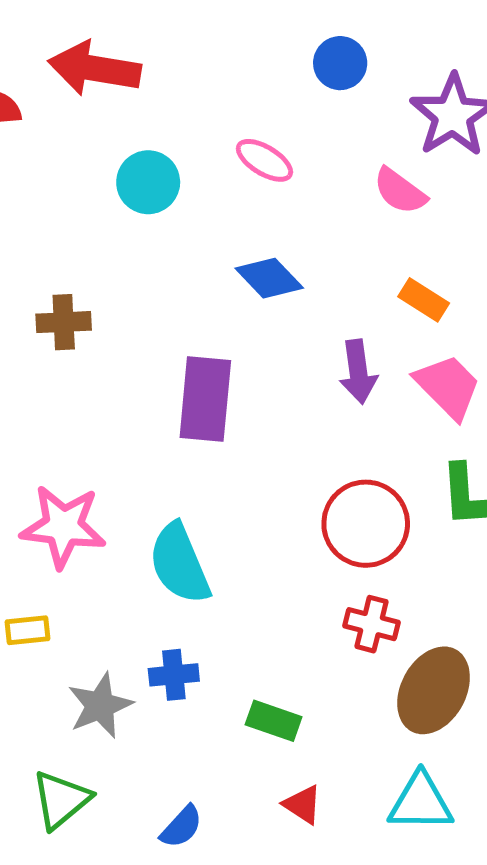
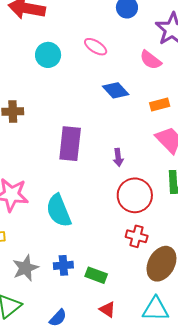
blue diamond: (269, 278) -> (116, 90), moved
orange rectangle: (424, 300) -> (160, 104), turned -48
purple arrow: (358, 372) -> (118, 157), moved, size x0.7
blue cross: (174, 675) -> (63, 265), moved

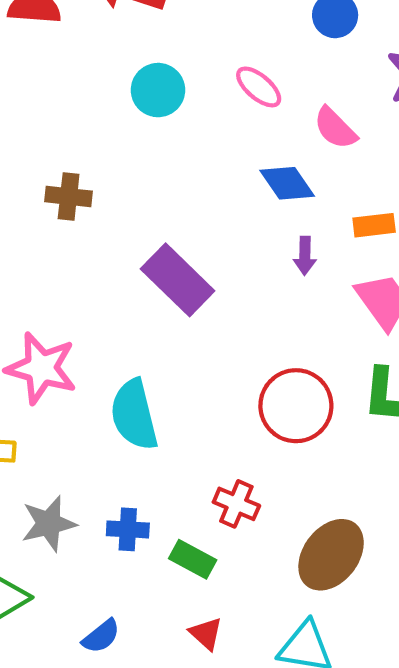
pink semicircle: (151, 60) -> (335, 128), moved
purple rectangle: (70, 144) -> (178, 280), turned -60
purple arrow: (118, 157) -> (305, 256), moved
red cross: (137, 236) -> (236, 504), moved

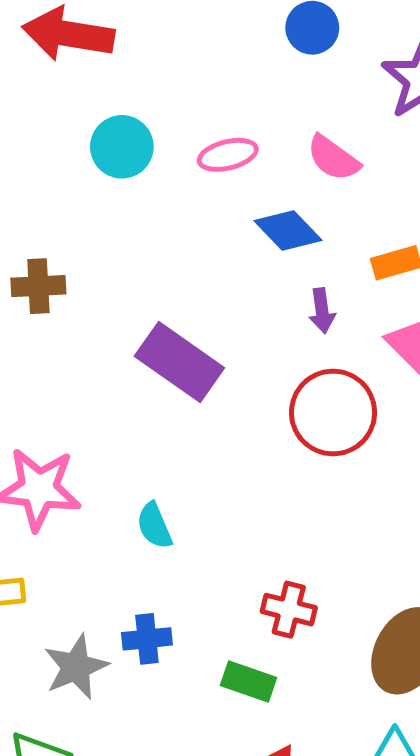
pink ellipse: (259, 87) -> (228, 155), moved, turned -45
red circle: (296, 406) -> (333, 412), moved
cyan semicircle: (134, 415) -> (154, 526), size x0.6
blue cross: (128, 529) -> (147, 639), moved

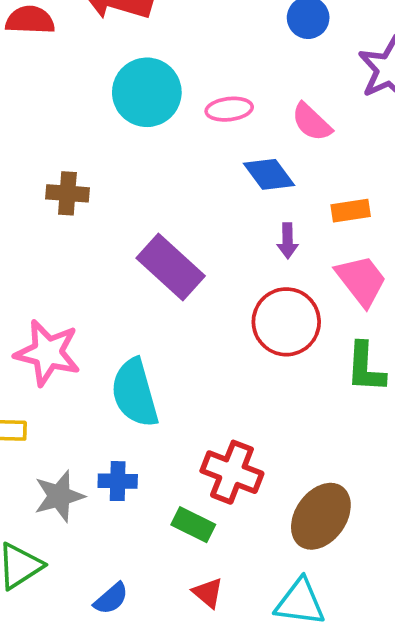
cyan circle: (122, 147) -> (147, 92), size x1.4
cyan semicircle: (154, 526) -> (135, 393), size x1.8
red cross: (289, 610) -> (232, 472), size x1.4

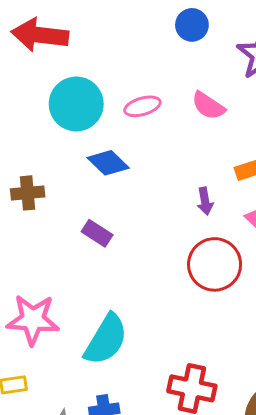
blue diamond: (269, 174) -> (108, 163), moved
purple rectangle: (171, 267) -> (97, 233), moved, size x0.6
cyan semicircle: (135, 393) -> (106, 339), turned -124

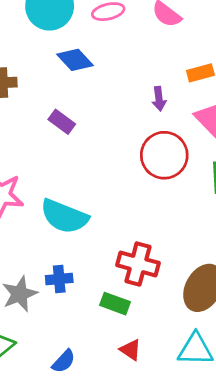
cyan semicircle: (106, 339) -> (64, 216), turned 78

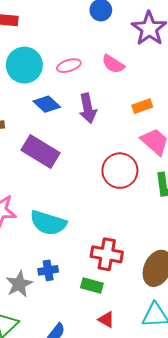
purple arrow: (159, 99) -> (88, 108), moved, size x1.6
purple rectangle: (62, 122) -> (41, 152), size x1.8

